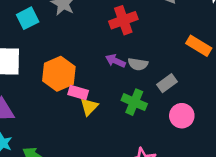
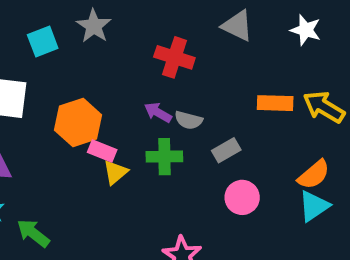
red cross: (123, 20) -> (174, 57), turned 32
orange rectangle: (199, 46) -> (275, 103), turned -35
green cross: (134, 102) -> (164, 157), moved, turned -30

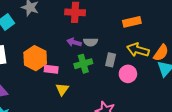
yellow arrow: (324, 107) -> (138, 50), moved
gray rectangle: (226, 150) -> (111, 60), moved, turned -32
yellow triangle: (115, 172) -> (62, 89), moved

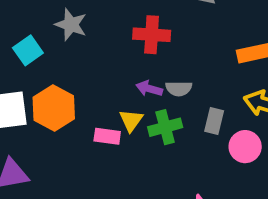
orange hexagon: (35, 58) -> (54, 108), moved
yellow triangle: (62, 89) -> (131, 120), moved

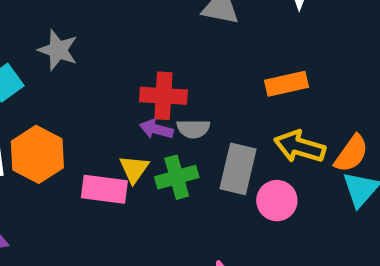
red cross: (152, 35) -> (163, 96), moved
gray rectangle: (214, 121) -> (238, 169), size x1.5
pink rectangle: (107, 136) -> (104, 189), size x1.4

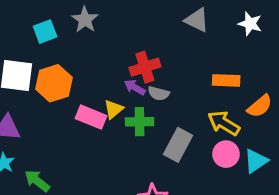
red cross: (163, 96) -> (145, 67), turned -36
orange semicircle: (351, 154) -> (260, 106), moved
gray rectangle: (238, 169) -> (178, 145), moved
pink circle: (277, 201) -> (226, 154), moved

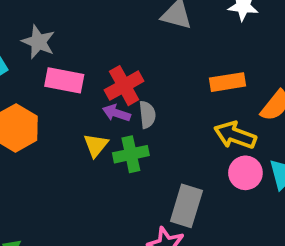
gray semicircle: (158, 93) -> (147, 115), turned -100
pink rectangle: (91, 117) -> (64, 80), moved
gray rectangle: (178, 145) -> (186, 206), moved

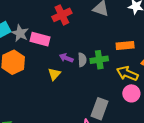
gray star: (38, 42) -> (20, 33), moved
red cross: (124, 86) -> (62, 15), moved
green cross: (131, 154) -> (99, 60), moved

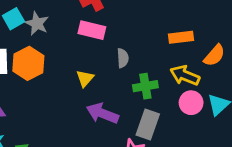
pink rectangle: (40, 39) -> (92, 30), moved
purple arrow: (66, 58) -> (102, 113), moved, size x1.6
green cross: (99, 60) -> (145, 86), moved

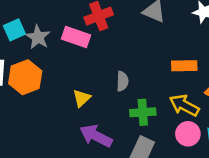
pink rectangle: (92, 30) -> (76, 37), moved

